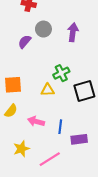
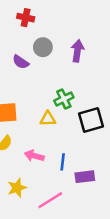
purple semicircle: (25, 42) -> (21, 62), turned -96

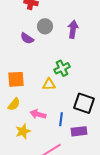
black square: (91, 120) -> (84, 103), moved, turned 35
yellow star: (17, 188) -> (23, 131), moved

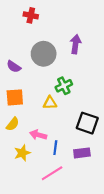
gray circle: (45, 26) -> (44, 54), moved, size x1.5
purple semicircle: (27, 38) -> (14, 67), moved
blue line: (61, 119) -> (55, 148), moved

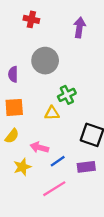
purple arrow: (76, 44) -> (79, 27), moved
purple semicircle: (14, 67) -> (13, 74), turned 56
blue line: (55, 148) -> (58, 161), turned 48

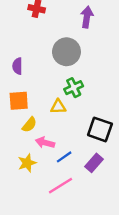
gray circle: (45, 61) -> (66, 52), moved
yellow semicircle: (12, 136) -> (29, 125), moved
purple rectangle: (86, 167) -> (94, 163), turned -42

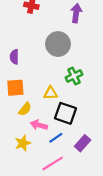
green cross: (74, 88) -> (74, 76), moved
black square: (100, 129) -> (65, 113), moved

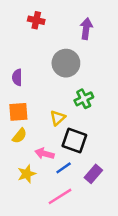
yellow triangle: (51, 93) -> (58, 118), turned -40
yellow semicircle: (25, 109) -> (20, 136), moved

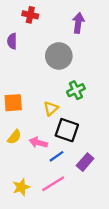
purple semicircle: (17, 77) -> (12, 41), moved
yellow semicircle: (20, 136) -> (14, 137), moved
yellow star: (27, 174) -> (21, 187), moved

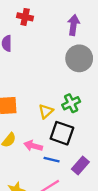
gray circle: (59, 56) -> (79, 58), moved
green cross: (76, 90) -> (71, 103), moved
blue line: (57, 156) -> (52, 160), turned 49

